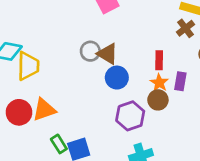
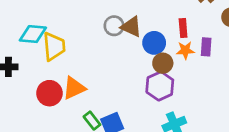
blue circle: (117, 78) -> (154, 43), moved
orange star: (159, 83) -> (185, 50), turned -30
brown circle: (158, 100) -> (163, 63), moved

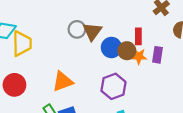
brown triangle: (131, 27) -> (92, 31), turned 36
brown circle: (163, 63) -> (127, 51), moved
orange triangle: (74, 88) -> (63, 82), moved

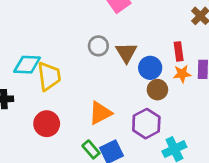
gray circle: (77, 29) -> (98, 46), moved
brown circle: (127, 51) -> (157, 90), moved
purple hexagon: (113, 86) -> (146, 124), moved

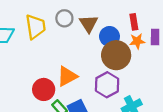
yellow trapezoid: (49, 76) -> (35, 27), moved
brown circle: (157, 90) -> (116, 55), size x1.6
red circle: (47, 124) -> (44, 89), moved

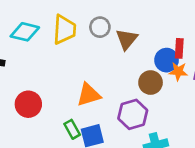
blue circle: (109, 36) -> (167, 60), moved
brown circle: (116, 55) -> (151, 83), size x0.7
red circle: (44, 89) -> (28, 104), moved

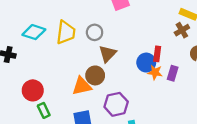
brown triangle: (127, 39) -> (108, 54), moved
brown circle: (151, 83) -> (95, 75), moved
green rectangle: (72, 129) -> (44, 110), moved

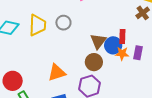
brown triangle: (108, 54) -> (98, 41), moved
brown circle: (95, 75) -> (94, 62), moved

